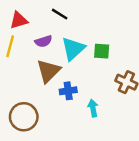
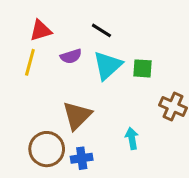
black line: (60, 14) -> (101, 30), moved
brown triangle: (48, 71) -> (77, 116), moved
blue cross: (68, 91) -> (82, 158), moved

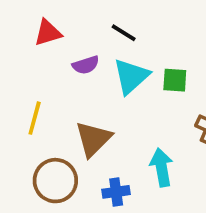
yellow line: (30, 62) -> (35, 118), moved
cyan arrow: (132, 138) -> (162, 167), size x1.4
blue cross: (82, 158) -> (116, 192), moved

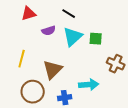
cyan arrow: (162, 167) -> (89, 85), turned 96

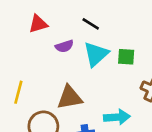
yellow line: (22, 59) -> (18, 92), moved
brown triangle: (53, 70) -> (70, 97), turned 35

